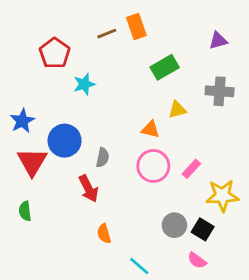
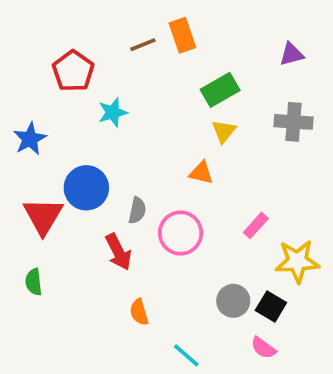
yellow triangle: (177, 110) -> (224, 131), moved, turned -36
blue star: (22, 121) -> (30, 139), moved
pink circle: (153, 166) -> (181, 233), moved

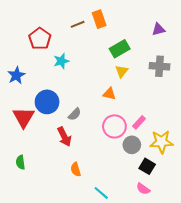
gray semicircle: (137, 210) -> (75, 114), turned 32
pink circle: (181, 233) -> (114, 126), moved
green semicircle: (34, 282) -> (20, 162), moved
gray circle: (233, 301) -> (132, 145), moved

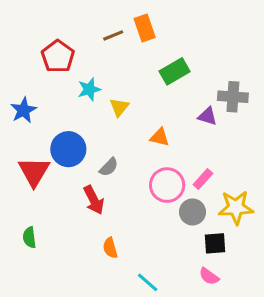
purple triangle: (158, 29) -> (207, 116), moved, turned 32
yellow triangle: (122, 71) -> (119, 107), moved
black square: (147, 166) -> (215, 243), turned -35

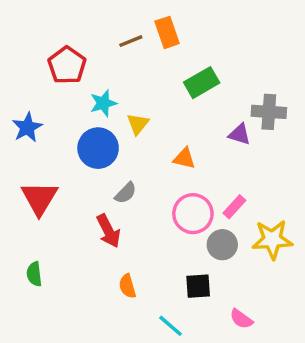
blue circle: (68, 149) -> (98, 148), moved
black square: (215, 243) -> (198, 286), moved

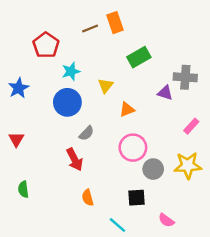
yellow triangle: (138, 124) -> (106, 86), moved
orange triangle: (184, 158) -> (127, 109), turned -35
red triangle: (39, 198) -> (16, 139), moved, size x0.6
pink rectangle: (234, 207) -> (191, 126), moved

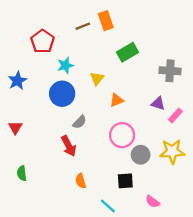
purple triangle: (165, 93) -> (158, 104), moved

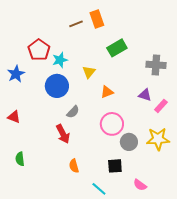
red pentagon: (42, 41) -> (39, 50), moved
red triangle: (15, 127) -> (14, 117), turned -40

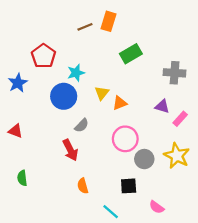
orange rectangle: (97, 19) -> (108, 21), turned 36
cyan star: (60, 60) -> (76, 73), moved
yellow triangle: (89, 72) -> (102, 93), moved
yellow star: (158, 139) -> (177, 156), turned 30

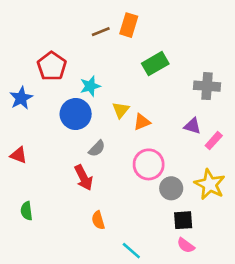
black square: (129, 186) -> (183, 220), moved

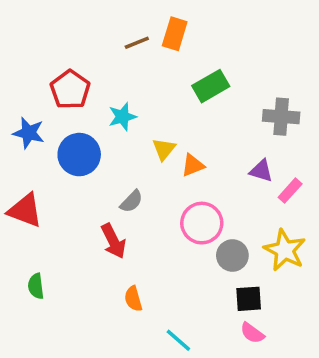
blue star: (21, 98) -> (29, 133), turned -30
blue circle: (76, 114) -> (79, 155), moved
red triangle: (19, 155) -> (25, 210), size x1.5

